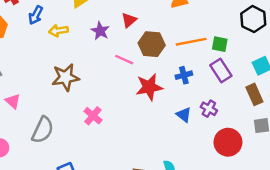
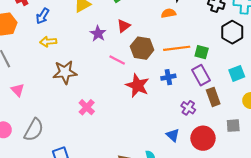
yellow arrow: (58, 31) -> (48, 42), moved
red star: (149, 87) -> (137, 85), turned 30
brown rectangle: (254, 94) -> (213, 97), moved
blue triangle: (184, 115) -> (173, 135), moved
gray semicircle: (43, 130) -> (34, 130), moved

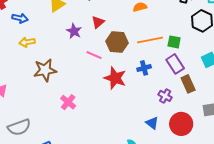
blue arrow: (43, 16) -> (20, 18), turned -105
gray semicircle: (34, 130) -> (19, 127), turned 45

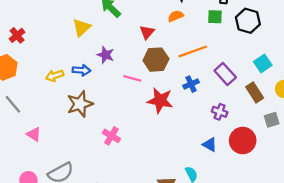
blue arrow: (20, 18) -> (81, 70), moved
red triangle: (98, 22) -> (147, 32), moved
green square: (174, 42) -> (215, 17), moved
brown rectangle: (188, 84) -> (255, 92), moved

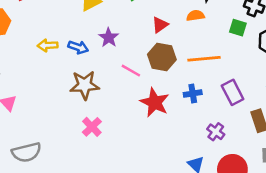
brown star: (80, 104) -> (85, 85), moved

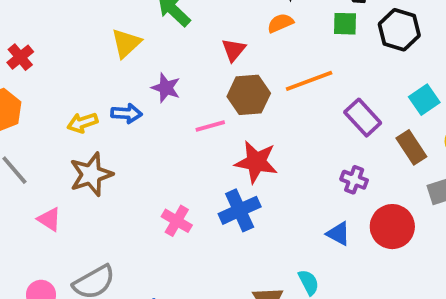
pink line: (131, 71) -> (210, 126), turned -30
brown star: (85, 85) -> (91, 174), moved
blue cross: (193, 93) -> (240, 210), moved, size x1.5

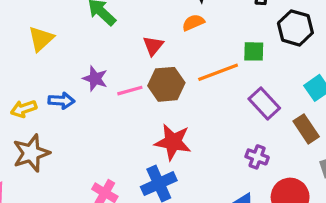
green square: (345, 24) -> (254, 51), moved
yellow triangle: (126, 43) -> (41, 39), moved
pink line: (210, 126) -> (130, 91), moved

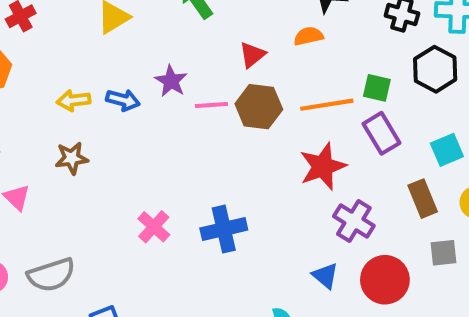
purple rectangle: (264, 103) -> (382, 133), moved
red star: (173, 142) -> (323, 166), moved, turned 30
brown star: (31, 153) -> (72, 158), size x0.7
purple cross: (257, 157) -> (354, 221), size x1.4

